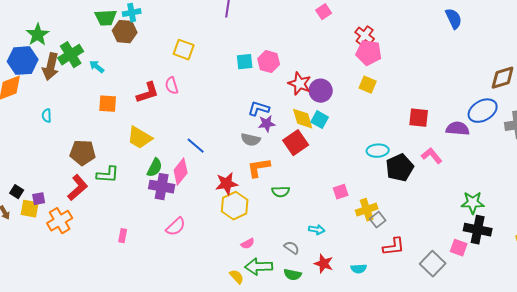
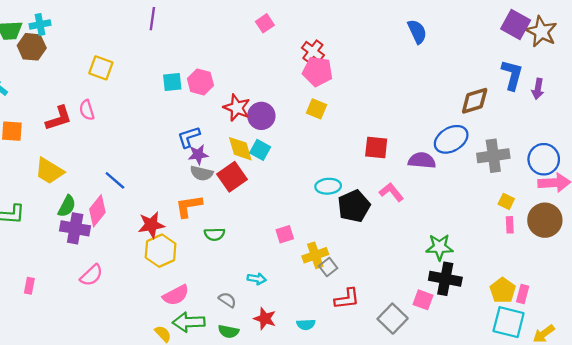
blue L-shape: (259, 109) -> (189, 137), turned -35
gray semicircle: (251, 140) -> (202, 173), moved
pink semicircle: (248, 244) -> (176, 295), size x1.6

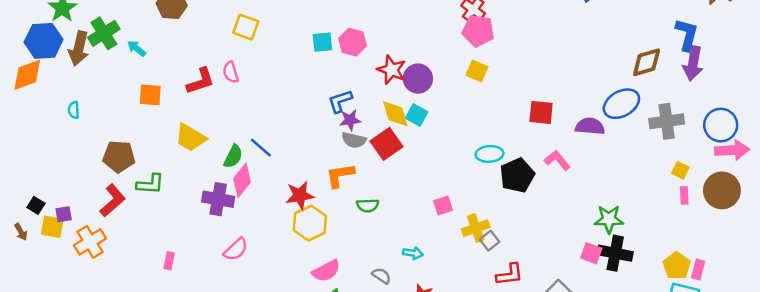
purple arrow: (538, 89) -> (693, 63), moved, size x1.5
green semicircle: (67, 206) -> (233, 156), moved
pink square: (423, 300) -> (591, 253), moved

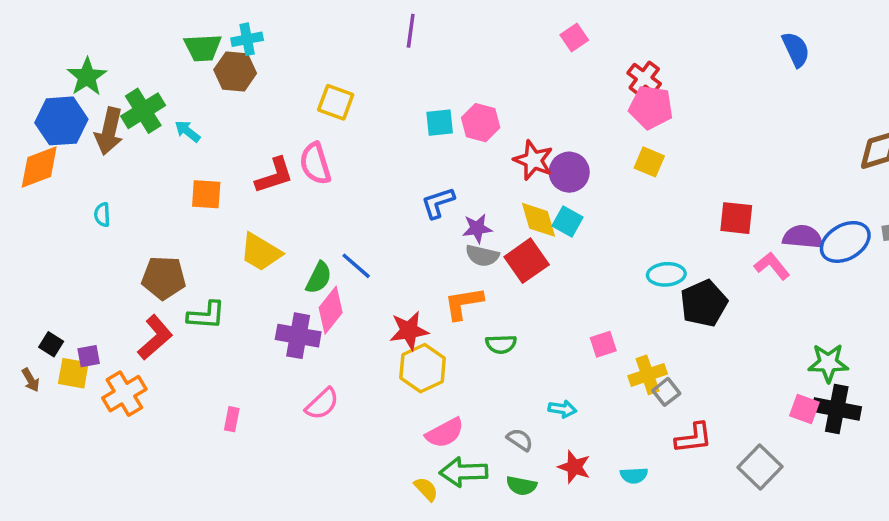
pink semicircle: (231, 72) -> (315, 164), size x1.4
blue L-shape: (340, 101) -> (438, 203), moved
blue ellipse: (621, 104) -> (845, 242), moved
pink L-shape: (557, 160) -> (772, 266), moved

